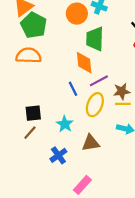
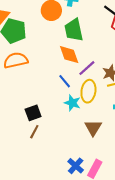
cyan star: (65, 124) -> (72, 103), moved
brown triangle: (91, 143) -> (93, 128), turned -36
blue cross: (58, 155) -> (76, 166), moved

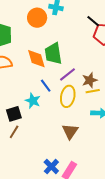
green trapezoid: (74, 30) -> (53, 54), moved
orange diamond: (69, 55) -> (36, 59), moved
cyan star: (72, 103) -> (33, 101), moved

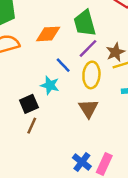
green trapezoid: (53, 54) -> (85, 23), moved
orange diamond: (36, 59) -> (48, 34), turned -70
brown triangle: (70, 131) -> (88, 108), moved

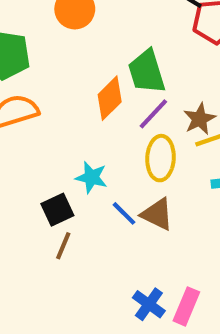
orange diamond: (48, 34) -> (110, 98), moved, turned -40
blue line: (63, 65) -> (124, 213), moved
brown triangle: (88, 108) -> (157, 214), turned -30

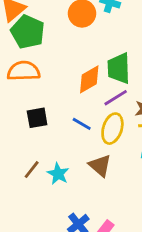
cyan star: (91, 177) -> (58, 174), moved
black square: (57, 210) -> (37, 118), moved
blue line: (124, 213) -> (82, 124), moved, turned -30

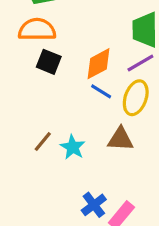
orange diamond: (89, 79) -> (98, 64), moved
black square: (37, 118) -> (49, 62), moved, turned 30
brown triangle: (100, 165) -> (120, 139), turned -40

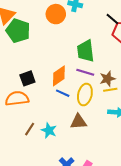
orange semicircle: (37, 30) -> (17, 99), moved
black square: (49, 62) -> (27, 78), turned -35
purple line: (140, 63) -> (85, 72), turned 54

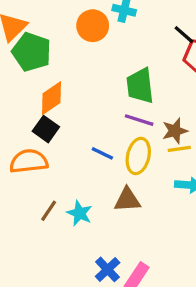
orange diamond: (59, 76) -> (52, 98), moved
black square: (27, 78) -> (46, 129), turned -35

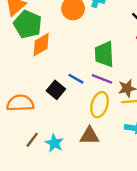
orange diamond: (52, 98) -> (41, 45), moved
black square: (46, 129) -> (56, 90), moved
blue line: (102, 153) -> (76, 79), moved

